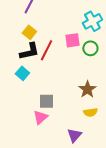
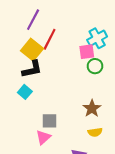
yellow square: (29, 32) -> (32, 50), size x1.5
pink square: (72, 40) -> (87, 52), moved
red line: (46, 50) -> (50, 39), moved

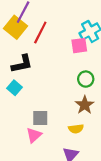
yellow square: (32, 50) -> (15, 27), moved
green circle: (95, 66) -> (86, 79), moved
yellow semicircle: (95, 132) -> (76, 129), moved

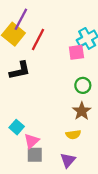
cyan square: (14, 88) -> (17, 127), moved
gray square: (40, 118) -> (35, 155), moved

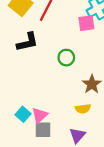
green circle: (83, 85) -> (66, 58), moved
cyan square: (17, 127) -> (23, 114), moved

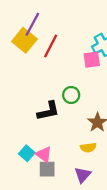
black L-shape: (27, 42) -> (48, 111), moved
pink triangle: (40, 115) -> (44, 154), turned -42

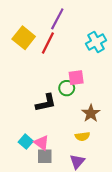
purple line: (32, 24) -> (57, 19), moved
pink square: (92, 60) -> (76, 78), moved

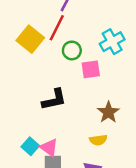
yellow square: (24, 38) -> (30, 39), moved
cyan cross: (96, 42) -> (112, 42), moved
green circle: (67, 88) -> (72, 50), moved

